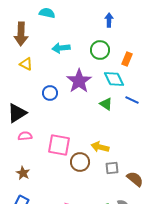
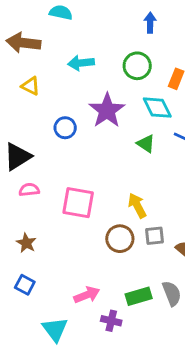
brown arrow: (21, 34) -> (23, 43), turned 95
yellow arrow: (100, 147) -> (137, 206), turned 48
brown circle: (80, 162) -> (120, 239), moved

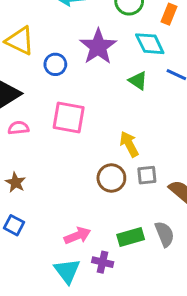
yellow triangle: (31, 86) -> (20, 41), moved, size x1.5
pink square: (78, 203) -> (69, 117), moved
cyan triangle: (55, 329) -> (67, 271), moved

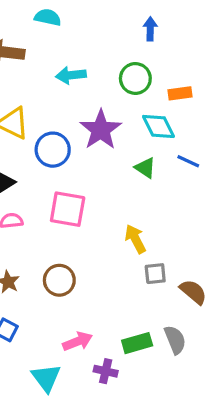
orange rectangle: (169, 14) -> (180, 93), turned 60
blue circle: (55, 64) -> (53, 150), size x1.4
brown circle: (111, 178) -> (59, 280), moved
cyan triangle: (67, 271) -> (46, 378), moved

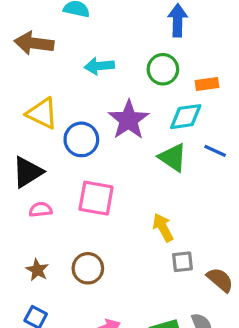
blue arrow: (150, 29) -> (178, 20), size x1.4
cyan diamond: (159, 126) -> (186, 117), turned -72
green triangle: (145, 168) -> (173, 157), size x1.4

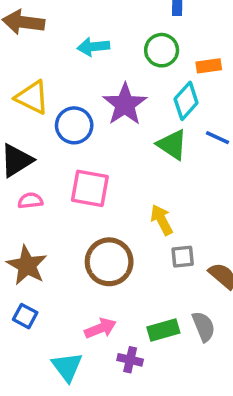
cyan diamond: (186, 117) -> (186, 101), turned -40
brown circle: (88, 268) -> (109, 262), moved, size x1.4
brown star: (37, 270) -> (27, 265), size x1.6

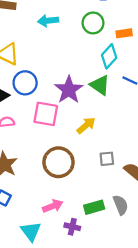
purple star: (125, 104) -> (69, 90), moved
blue circle: (74, 125) -> (25, 83), moved
yellow arrow: (162, 220) -> (86, 125), moved, turned 78

